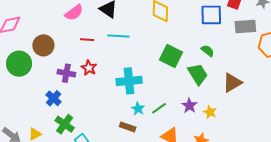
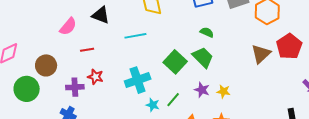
cyan line: (118, 36) -> (135, 36), moved
green square: (171, 56) -> (175, 62), moved, turned 30
brown triangle: (232, 83) -> (261, 54), moved

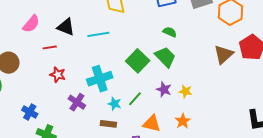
black triangle: (101, 15) -> (66, 27), moved
purple cross: (75, 87) -> (77, 102), moved, turned 36

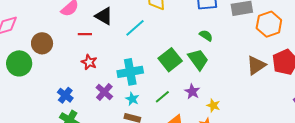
cyan line: (98, 34) -> (135, 28), turned -40
yellow star: (185, 91) -> (213, 105), moved
cyan star: (115, 104) -> (132, 99), moved
blue cross: (30, 112) -> (65, 95), moved

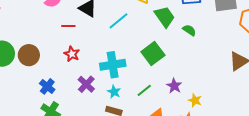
brown circle: (42, 43) -> (29, 55), moved
green trapezoid: (198, 60) -> (165, 17), moved

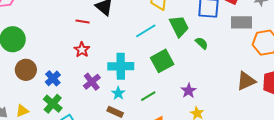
cyan line: (119, 21) -> (146, 31), moved
brown circle: (29, 55) -> (26, 70), moved
purple star: (174, 86) -> (189, 91), moved

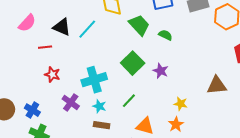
cyan line: (146, 31) -> (87, 29), moved
brown triangle: (246, 81) -> (217, 85), moved, turned 35
purple star: (189, 91) -> (161, 71), moved

